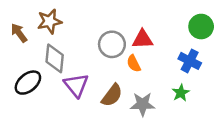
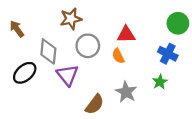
brown star: (50, 21) -> (71, 19), moved
gray circle: (112, 44) -> (88, 46), moved
brown semicircle: (112, 95) -> (95, 104), moved
gray star: (143, 104) -> (126, 92), turned 30

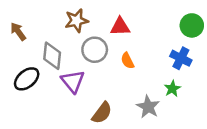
red triangle: (126, 35) -> (120, 27), moved
gray star: (126, 92) -> (148, 107), moved

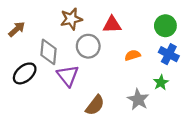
green circle: (192, 25) -> (165, 26), moved
brown arrow: (18, 31) -> (17, 29), turned 84
orange semicircle: (127, 61) -> (132, 55), moved, turned 98

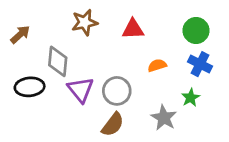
gray circle: (88, 46) -> (117, 91), moved
black ellipse: (25, 73) -> (30, 87), turned 35

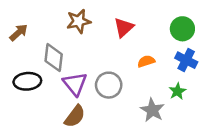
red triangle: (133, 29) -> (124, 28), turned -40
brown semicircle: (113, 124) -> (75, 116), moved

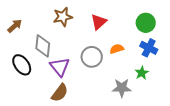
black ellipse: (27, 81) -> (22, 65), turned 60
gray circle: (109, 85) -> (92, 57), moved
gray star: (152, 110) -> (122, 88), turned -30

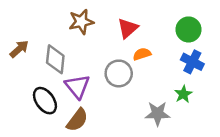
brown arrow: (15, 26) -> (19, 49), moved
orange semicircle: (117, 49) -> (142, 54), moved
black ellipse: (22, 65) -> (45, 101), moved

